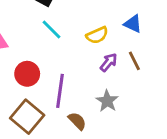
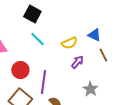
brown line: (134, 61) -> (103, 55), moved
gray star: (107, 101) -> (90, 89), moved

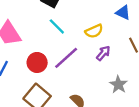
blue triangle: (94, 35) -> (123, 13), moved
purple line: (43, 82) -> (66, 58), moved, turned 40

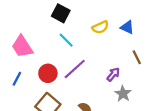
yellow semicircle: (94, 31) -> (100, 27), moved
purple arrow: (103, 53) -> (113, 74), moved

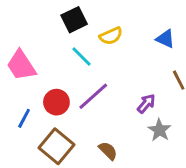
black square: (61, 13) -> (74, 20), turned 36
yellow semicircle: (100, 27) -> (111, 36), moved
blue line: (17, 79) -> (24, 118), moved

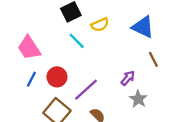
blue triangle: (165, 39) -> (143, 27), size x1.5
purple line: (93, 96) -> (86, 90), moved
blue line: (24, 118) -> (31, 79), moved

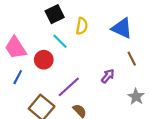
yellow semicircle: (100, 25) -> (82, 26), turned -56
red circle: (57, 77) -> (44, 60), moved
gray star: (138, 99) -> (136, 97), moved

